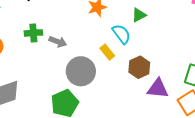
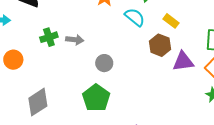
yellow rectangle: (107, 52) -> (171, 21), moved
gray circle: (81, 71) -> (104, 63), size x0.6

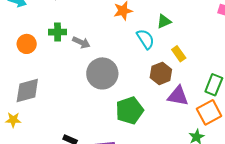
orange circle: (13, 60) -> (27, 44), moved
gray circle: (104, 63) -> (102, 73), size x1.8
green pentagon: (96, 98) -> (130, 111), moved

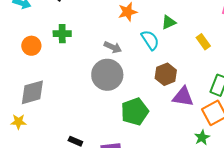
gray arrow: (81, 42) -> (113, 47), moved
yellow rectangle: (179, 54) -> (203, 42), moved

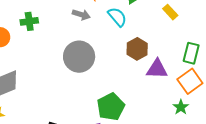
gray arrow: (113, 47) -> (81, 15), moved
green pentagon: (135, 112) -> (111, 107), moved

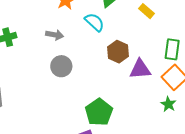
gray arrow: (81, 15) -> (55, 35), moved
gray circle: (79, 57) -> (61, 66), size x0.7

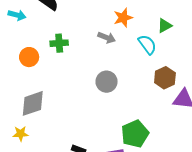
gray arrow: (55, 35) -> (107, 38), moved

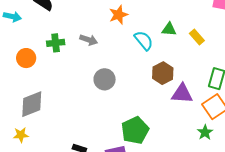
green triangle: (165, 26) -> (169, 29), moved, turned 35
gray arrow: (107, 38) -> (89, 40), moved

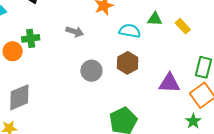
cyan semicircle: (144, 40) -> (130, 31), turned -40
green cross: (56, 43) -> (31, 38), moved
brown hexagon: (163, 73) -> (128, 63), moved

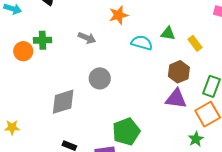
brown hexagon: (128, 63) -> (179, 72), moved
gray diamond: (19, 97) -> (63, 102), moved

